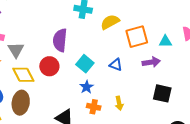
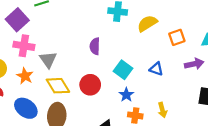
orange square: (137, 37) -> (177, 37), size x0.7
purple semicircle: (60, 40) -> (95, 46), size x0.7
red circle: (49, 66) -> (90, 85), moved

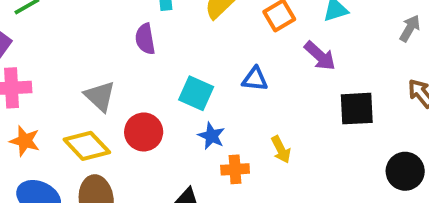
purple semicircle: (95, 46) -> (145, 39), moved
gray triangle: (48, 60) -> (100, 96), moved
purple arrow: (194, 64) -> (320, 56), turned 66

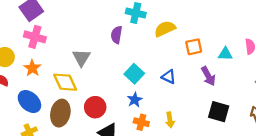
red circle: (144, 132) -> (95, 107), moved

